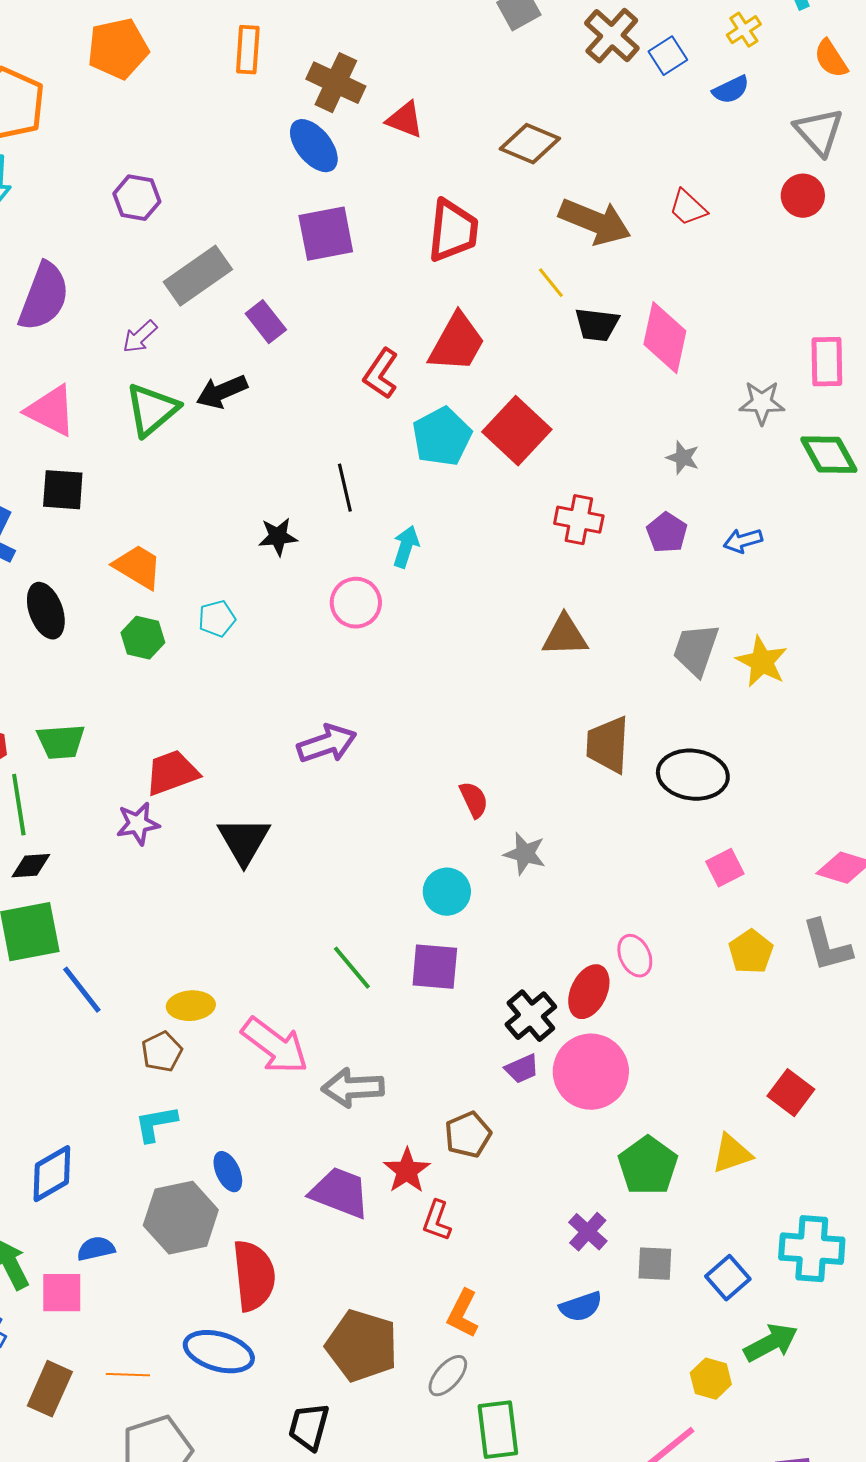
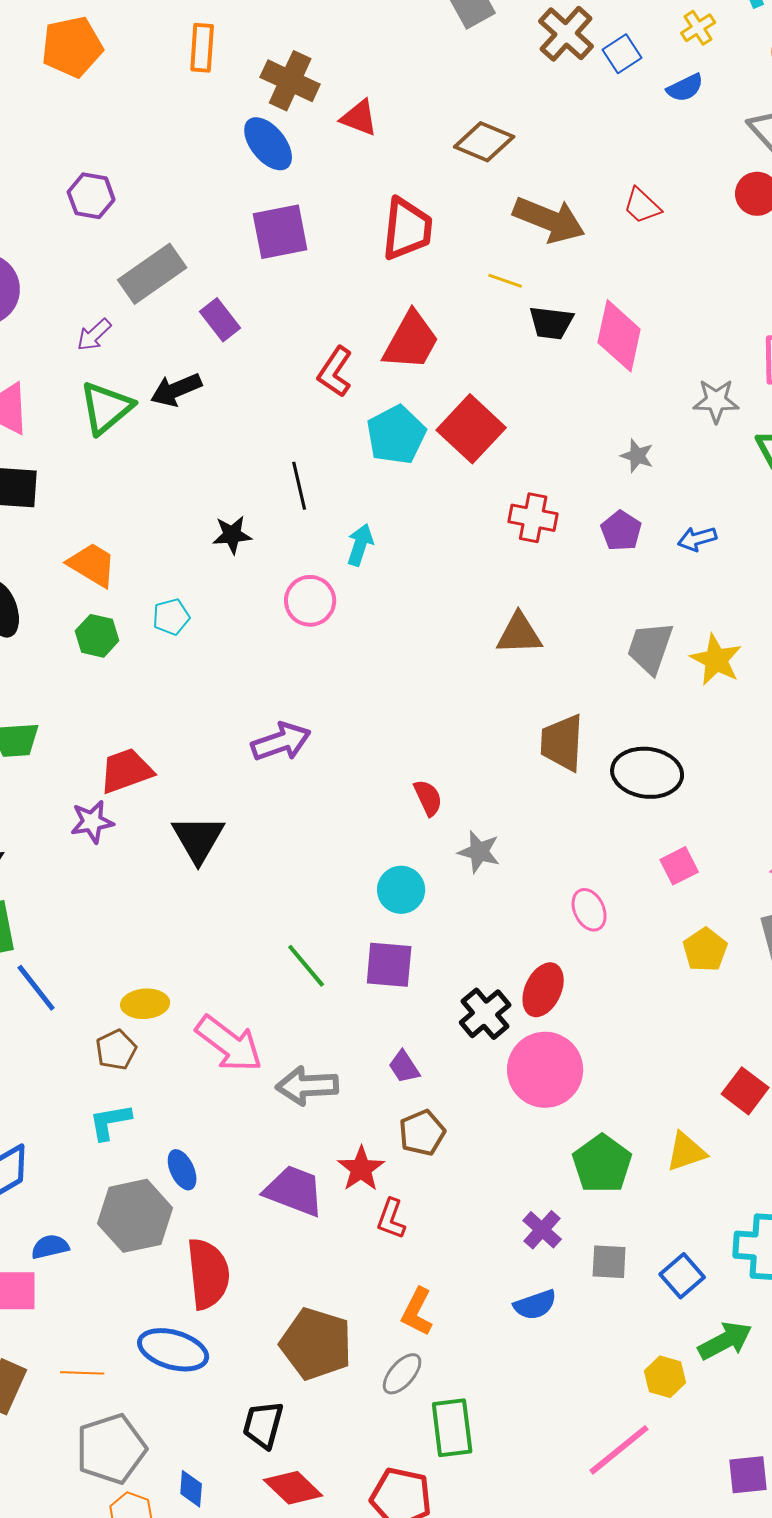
yellow line: (551, 283) -> (505, 281), turned -32
pink ellipse: (635, 956) -> (589, 910), moved
purple trapezoid: (522, 1069) -> (404, 1067), moved, turned 81

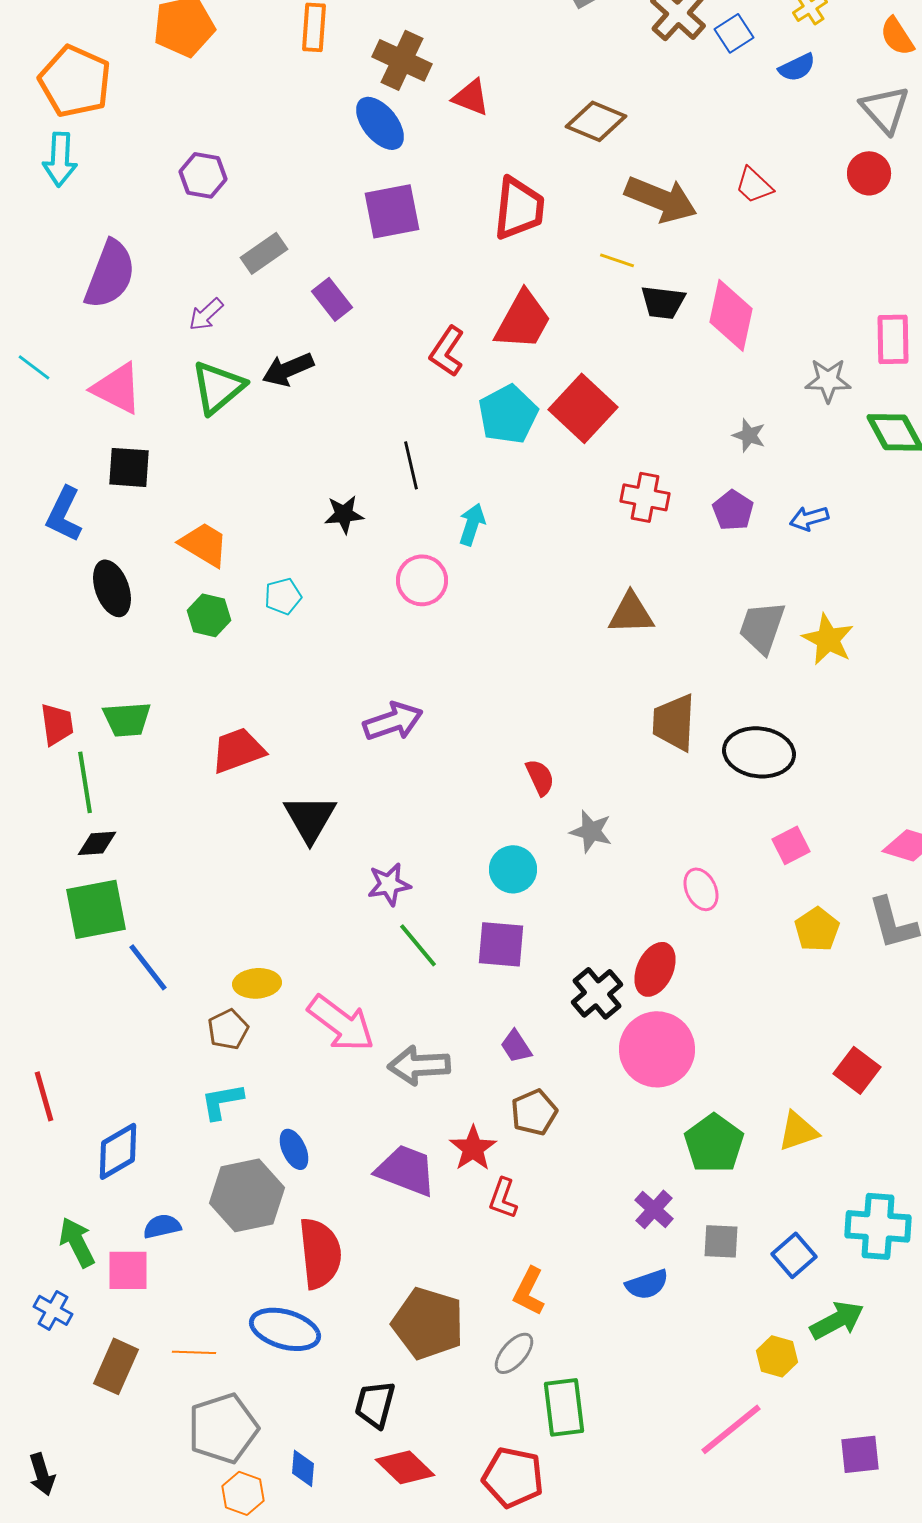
gray rectangle: (152, 274) -> (264, 253), size x0.7
purple star: (92, 822) -> (389, 884), moved

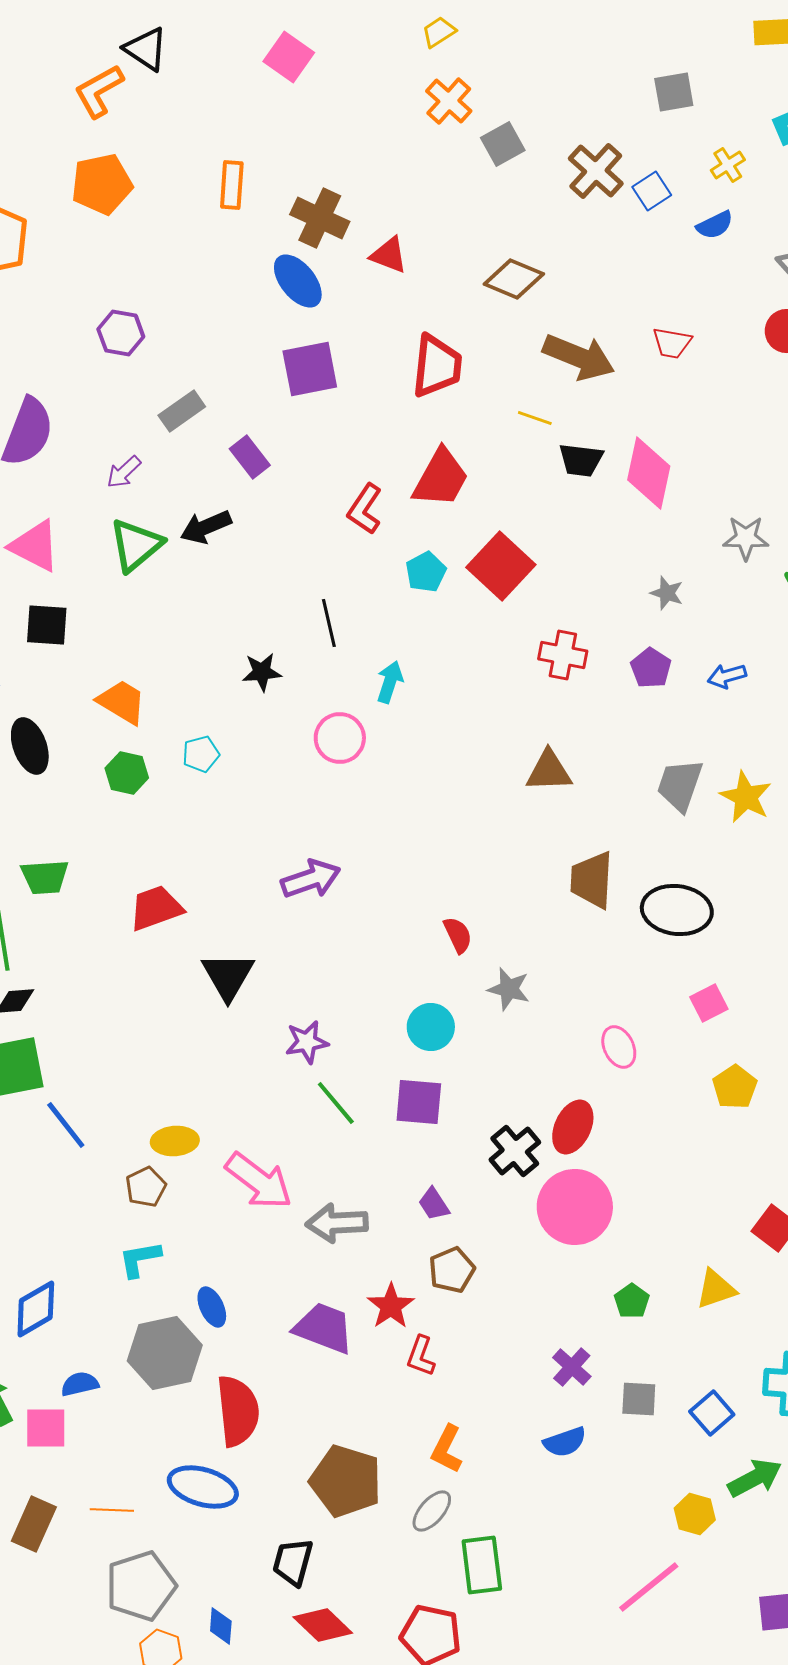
red trapezoid: (754, 185) -> (672, 343), turned -33
cyan pentagon: (508, 414) -> (426, 572), size x0.7
green pentagon: (714, 1143) -> (632, 1301), size x0.6

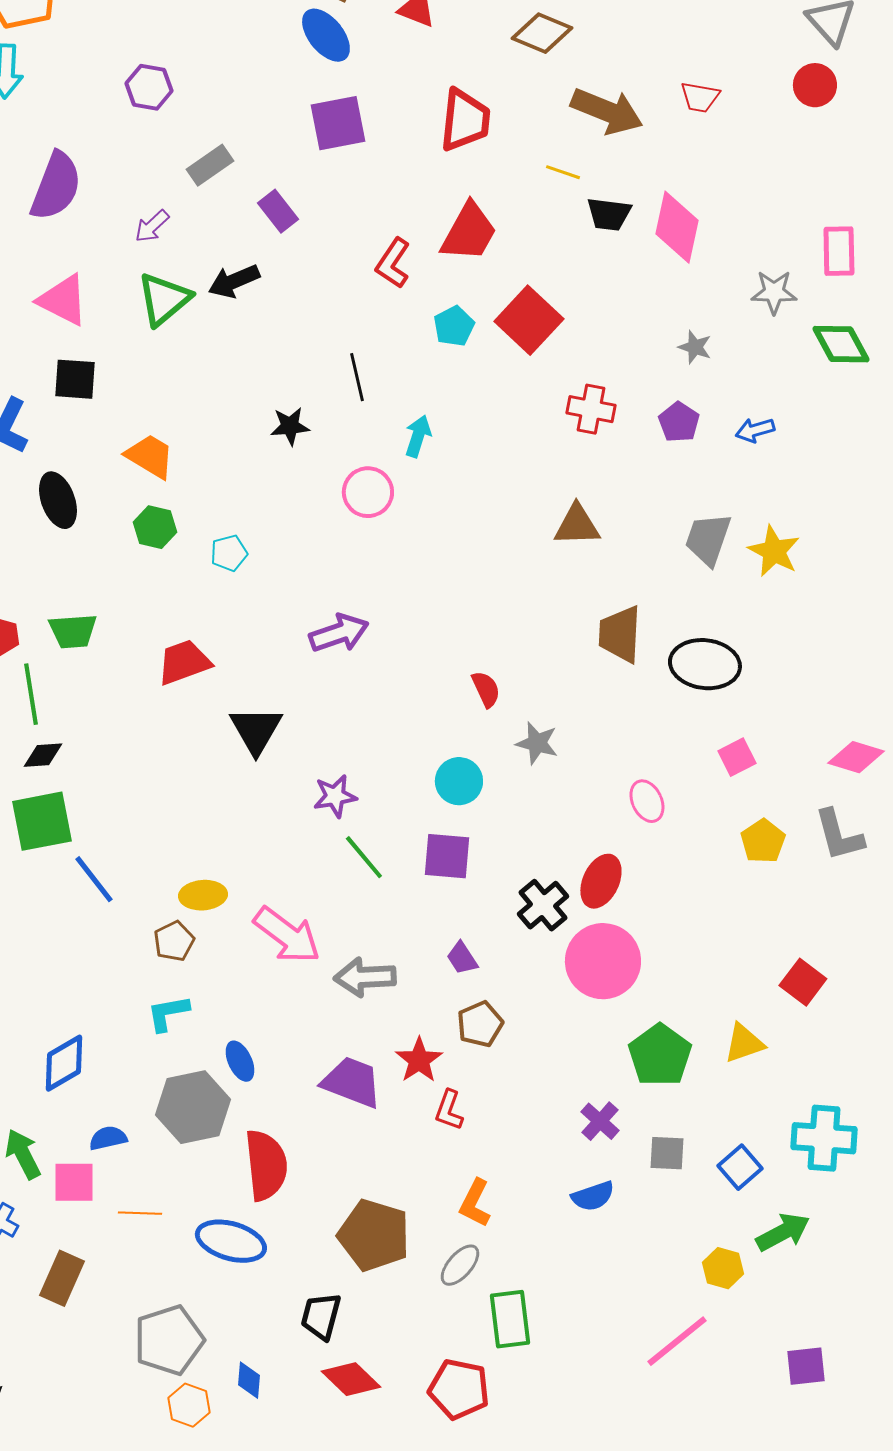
cyan pentagon: (201, 754) -> (229, 553), moved
green pentagon: (632, 1301) -> (660, 1055), size x1.8
orange line: (112, 1510) -> (140, 1213), moved

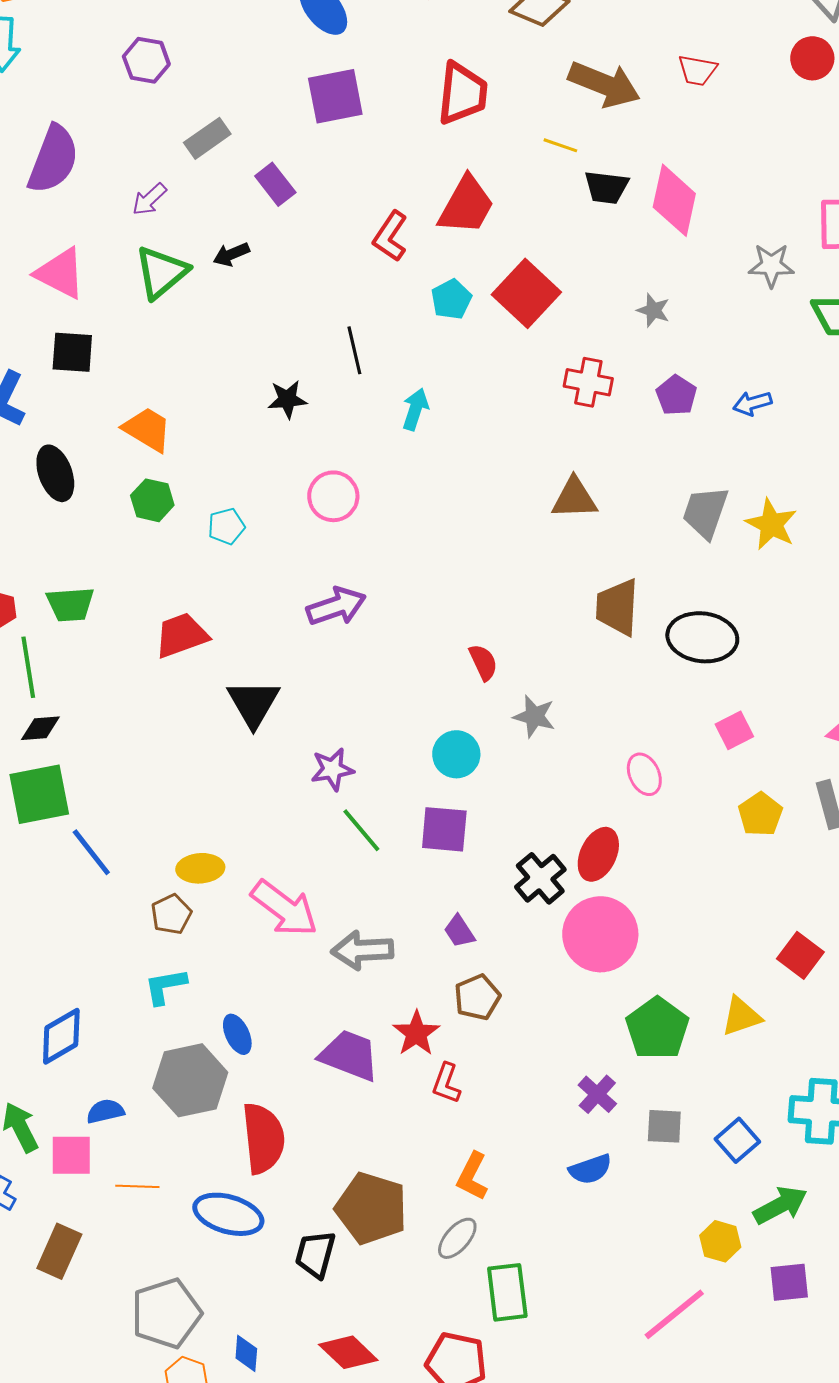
black arrow: (234, 281) -> (231, 254), size x0.7
gray star: (695, 347) -> (653, 310), moved
pink circle: (368, 492) -> (333, 496), moved
black trapezoid: (321, 1316) -> (315, 1254), moved
purple square: (806, 1366) -> (789, 1282), moved

